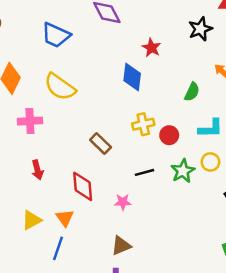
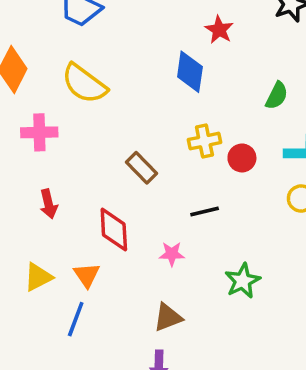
green star: (183, 171) -> (243, 281), moved

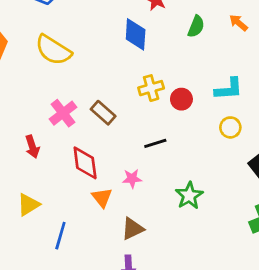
green semicircle: (277, 96) -> (196, 26), moved
pink cross: (39, 132) -> (63, 113), moved, turned -32
orange triangle: (87, 275) -> (102, 198), moved

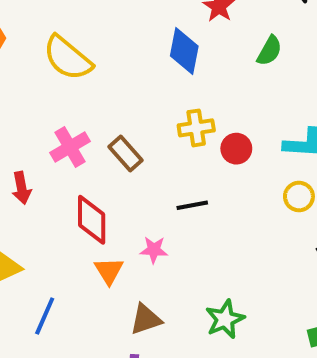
green star: (189, 196) -> (225, 319), moved

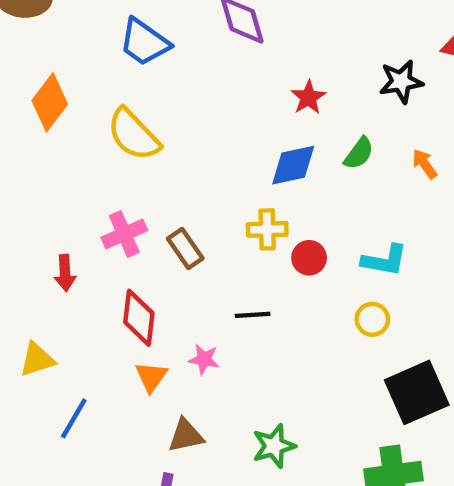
blue diamond: (184, 51) -> (293, 165), moved, turned 60

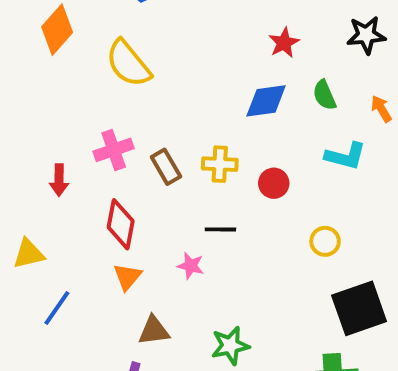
green semicircle: (359, 153) -> (324, 95), turned 116
yellow cross: (267, 229) -> (220, 164), moved
cyan L-shape: (385, 260) -> (346, 156), moved
pink star: (204, 359) -> (191, 266), moved

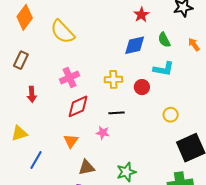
pink cross: (114, 150) -> (69, 78), moved
cyan L-shape: (346, 156) -> (164, 69), moved
brown rectangle: (166, 167) -> (21, 60), moved, turned 60
red diamond: (121, 224) -> (78, 106), moved, turned 60

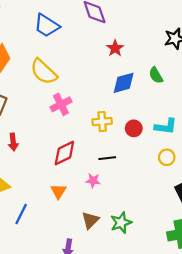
red star: (141, 15) -> (115, 48), moved
cyan L-shape: (164, 69) -> (166, 126), moved
pink cross: (69, 78) -> (61, 104), moved
brown triangle: (87, 167) -> (90, 220), moved, turned -30

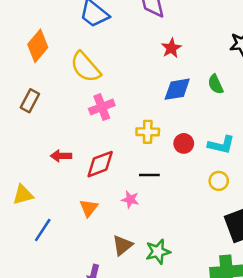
red arrow: (13, 142) -> (61, 156), moved, turned 91

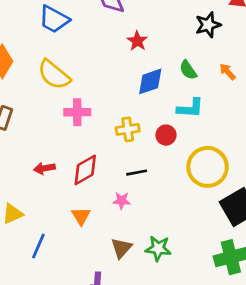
pink cross: (102, 107) -> (77, 112), turned 30
cyan L-shape: (221, 145) -> (190, 108), moved
yellow circle: (219, 181) -> (208, 167), size x2.0
green star: (158, 252) -> (158, 248), turned 30

